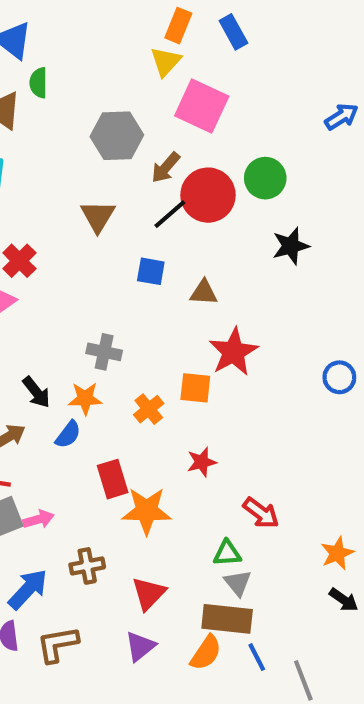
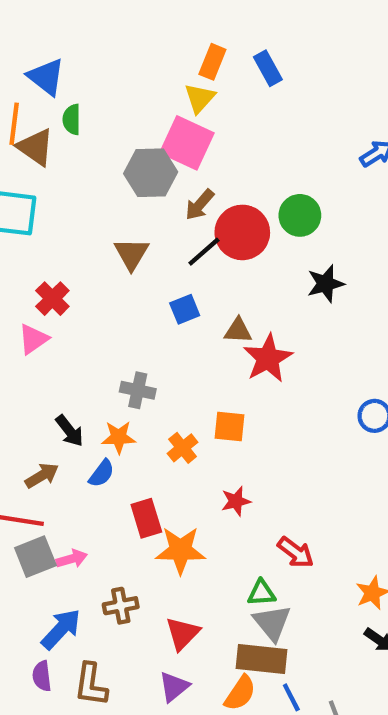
pink square: (202, 106) -> (187, 143), moved
blue square: (151, 271) -> (185, 309), turned -32
red star: (233, 352) -> (268, 358), moved
gray triangle: (238, 583) -> (272, 623), size x1.4
brown L-shape: (58, 644) -> (91, 685), turned -72

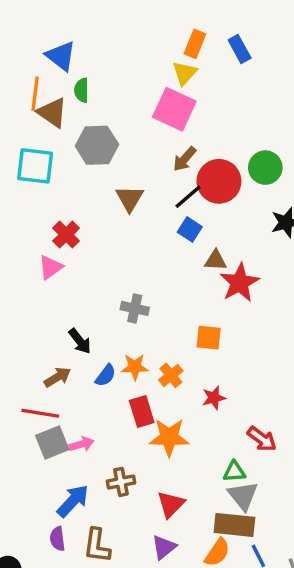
gray hexagon: (151, 173) -> (97, 145), moved
blue square: (185, 309) -> (190, 229), moved, turned -35
orange star: (119, 437) -> (135, 367), moved
orange cross: (183, 448) -> (171, 375), moved

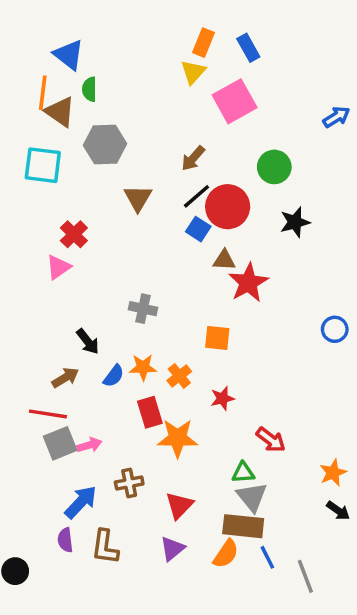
pink square: (174, 109) -> (235, 101), moved, turned 36
red circle: (219, 181) -> (228, 207), moved

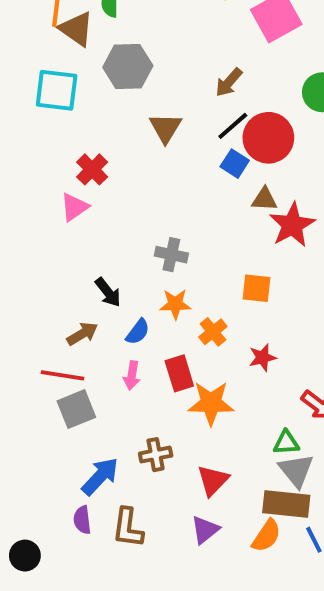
orange star: (143, 367) -> (175, 304), moved
pink arrow: (89, 445) -> (132, 375), moved, turned 115

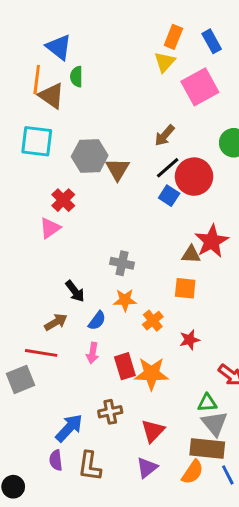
gray hexagon: (128, 67) -> (90, 156), moved
brown triangle: (264, 199) -> (191, 254), moved
red rectangle: (179, 373) -> (125, 366), moved
gray square: (76, 409) -> (21, 379), moved

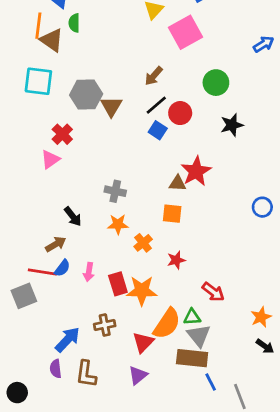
red circle: (194, 177) -> (180, 113), size x0.7
blue semicircle: (97, 321) -> (62, 268), moved
orange semicircle: (193, 472) -> (167, 324), moved, size x1.4

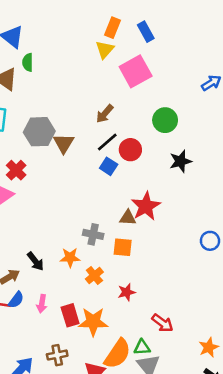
gray cross: (115, 191) -> (93, 234), moved
black arrow: (73, 216) -> (35, 261), moved

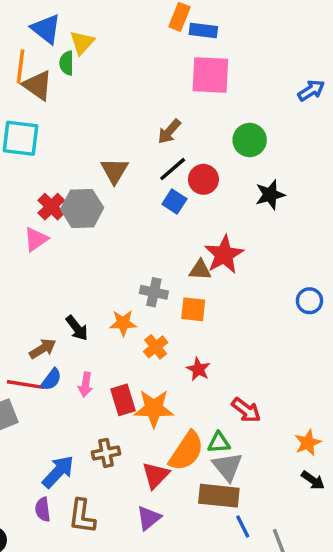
blue rectangle: (146, 32) -> (203, 31), moved, turned -54
yellow triangle: (105, 50) -> (82, 43), moved
pink square: (136, 71) -> (210, 75), turned 32
gray hexagon: (39, 132) -> (82, 208), moved
red star: (127, 292) -> (198, 369), turned -30

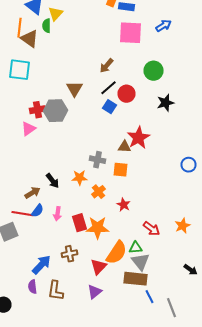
blue arrow: (311, 90) -> (164, 26), moved
red cross: (51, 207) -> (38, 110), turned 35
orange star: (308, 443) -> (182, 226), moved

